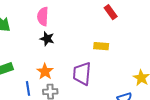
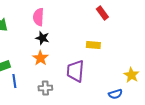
orange star: (45, 72) -> (40, 58), moved
blue line: (28, 88) -> (14, 81), moved

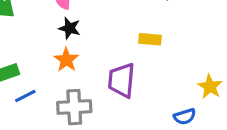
blue line: (14, 81) -> (25, 96), turned 72
gray cross: (45, 88) -> (74, 107), size x1.5

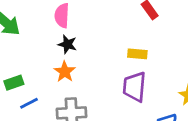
purple trapezoid: (122, 80) -> (135, 87), moved

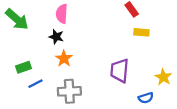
black star: (67, 44) -> (56, 37), moved
yellow rectangle: (137, 54) -> (141, 32), moved

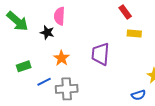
black star: (56, 37) -> (47, 32), moved
purple trapezoid: (120, 71) -> (100, 54), moved
blue line: (36, 84) -> (44, 82), moved

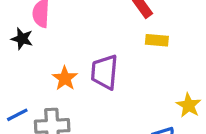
orange star: (62, 58) -> (65, 78), moved

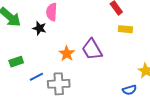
purple trapezoid: (104, 72) -> (92, 49), turned -35

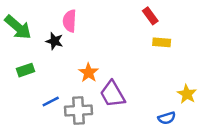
purple trapezoid: (92, 49) -> (112, 94), moved
green rectangle: (16, 62) -> (25, 70), moved

